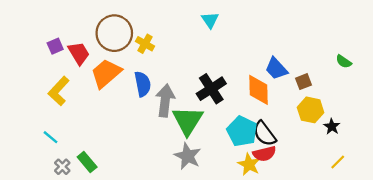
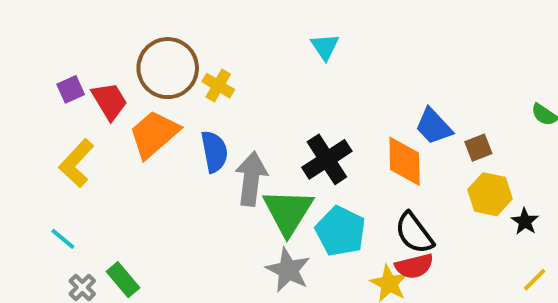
cyan pentagon: (242, 131) -> (340, 231), moved

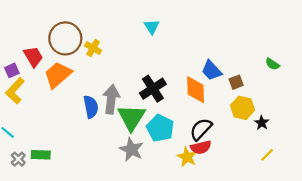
purple square: (71, 89) -> (12, 70), moved
blue semicircle: (214, 152) -> (91, 107), moved
black semicircle: (414, 233) -> (201, 129), turned 80
green rectangle: (123, 280) -> (41, 155), turned -48

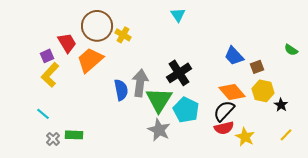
orange diamond: (196, 90) -> (232, 92), moved, turned -40
yellow star: (187, 157) -> (245, 137), moved

